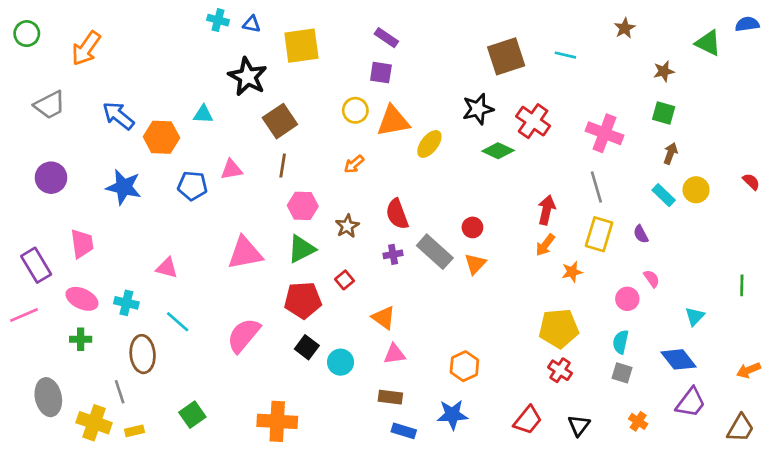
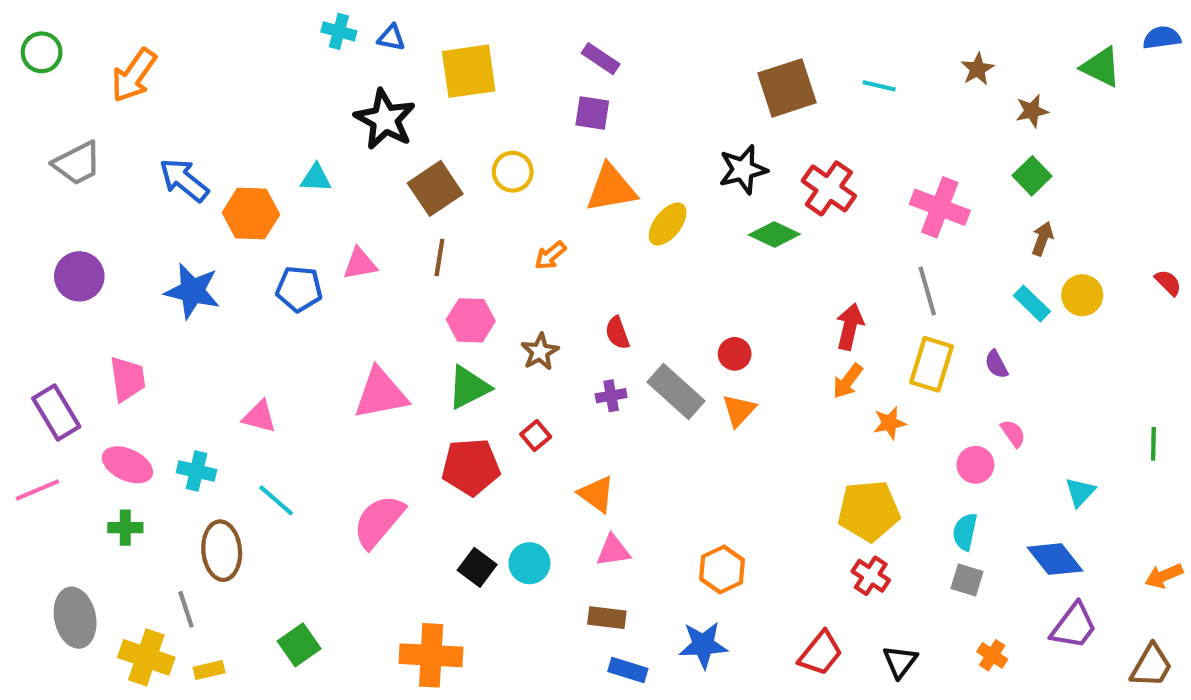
brown star: (625, 28) -> (978, 69), moved
yellow circle: (355, 110) -> (513, 172), moved
green square: (664, 113) -> (1032, 176), turned 30
red semicircle: (397, 214) -> (617, 333), size x0.7
black square: (307, 347) -> (477, 567), moved

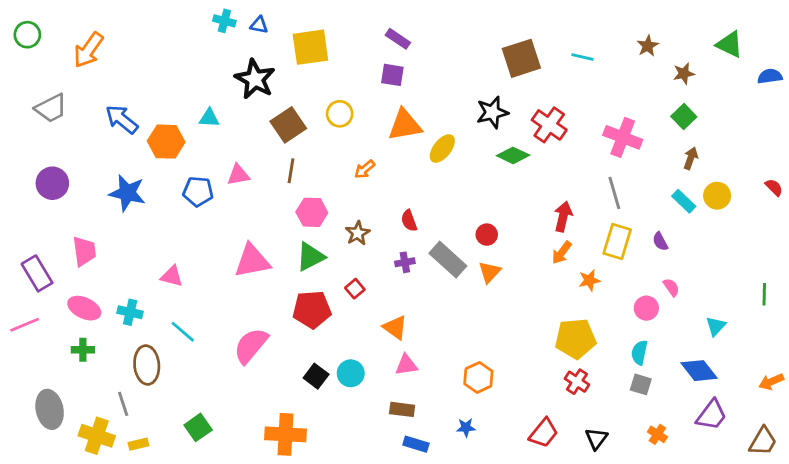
blue semicircle: (1162, 38) -> (770, 76), moved
blue star: (703, 645) -> (466, 427), size x0.6

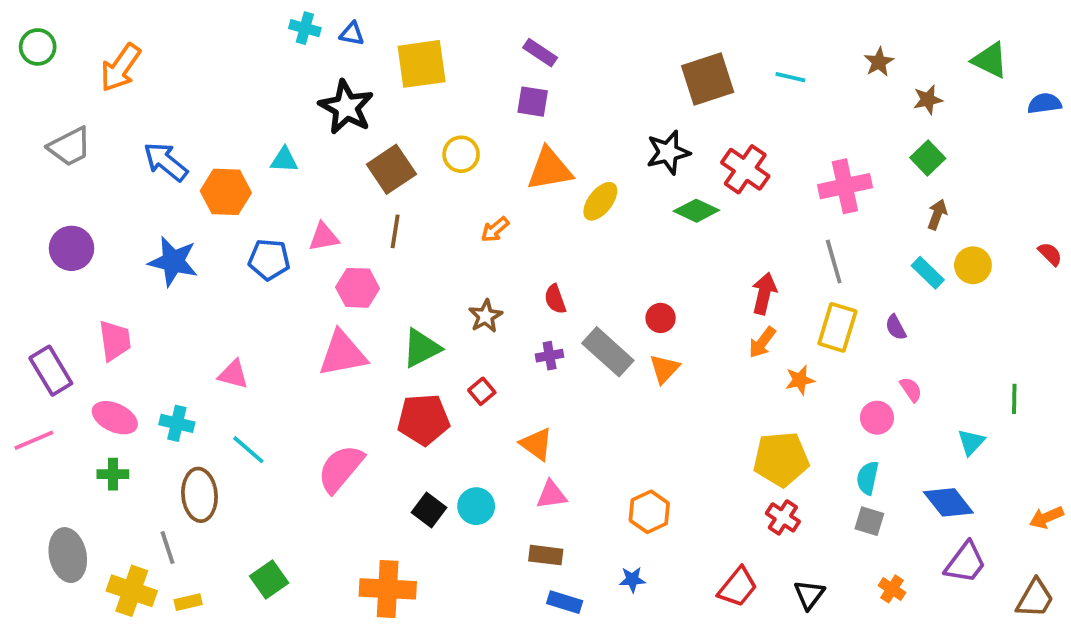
pink cross: (623, 137) -> (845, 186), turned -33
pink hexagon: (312, 212) -> (358, 288), moved
green line: (764, 294) -> (1014, 399), moved

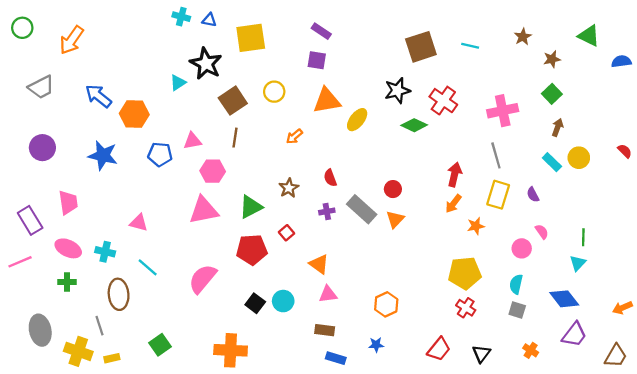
cyan triangle: (284, 160) -> (178, 83), moved, turned -36
green line: (1014, 399) -> (583, 237), moved

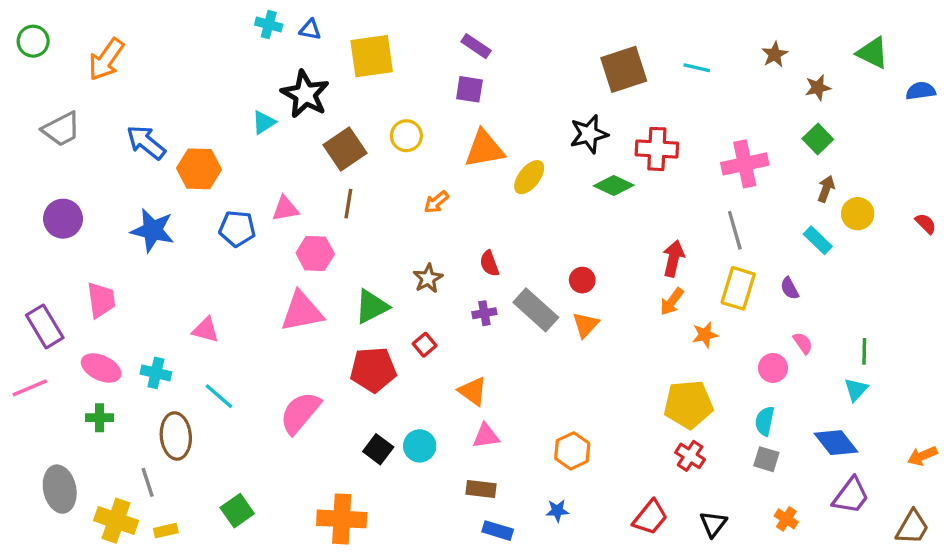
red cross: (443, 101) -> (657, 149), turned -32
yellow circle: (579, 158) -> (858, 214), moved

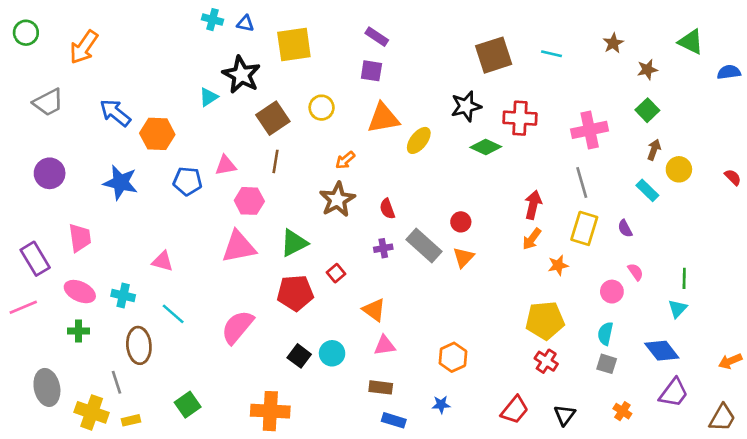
brown star: (428, 278) -> (337, 200), moved, size x1.5

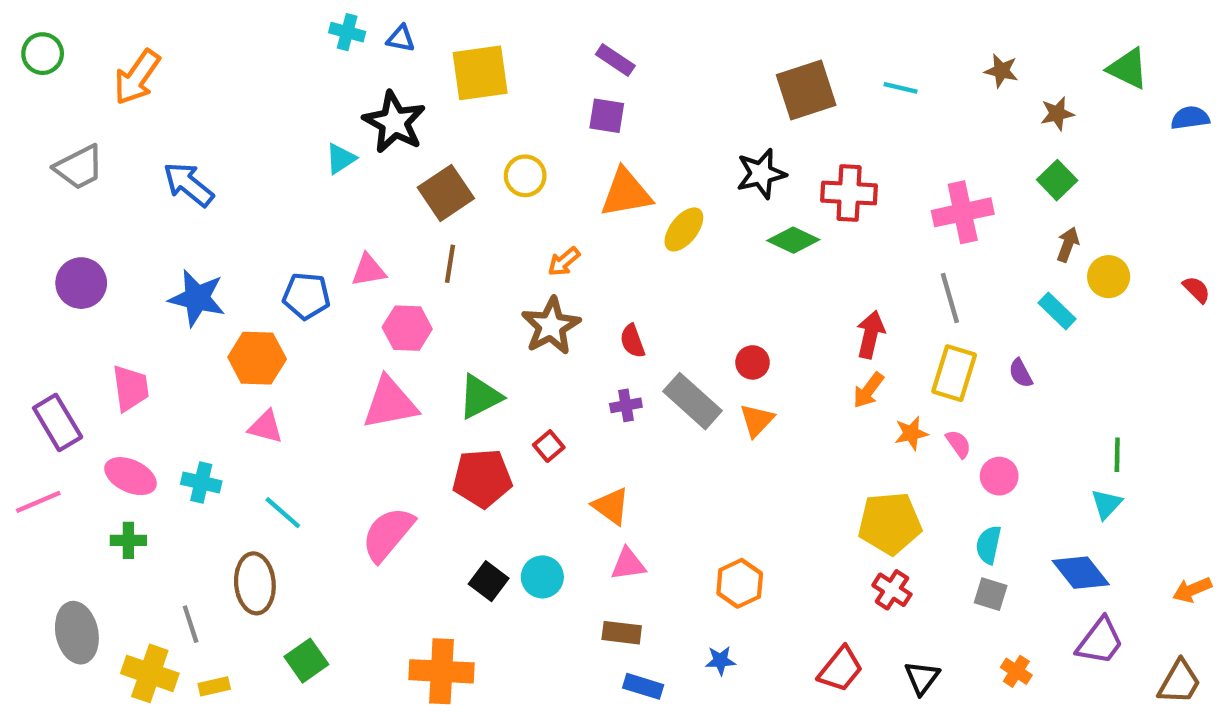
brown star: (613, 43) -> (1001, 71), turned -30
orange hexagon: (157, 134) -> (257, 358), moved
pink semicircle: (636, 272) -> (958, 444), moved
brown ellipse: (139, 345) -> (255, 583), moved

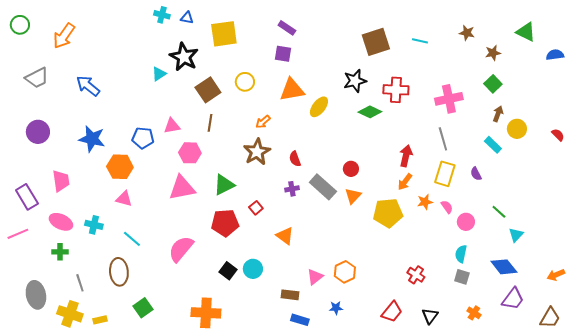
green line: (1117, 455) -> (499, 212), moved, turned -49
yellow pentagon: (890, 523) -> (388, 213), moved
pink triangle: (628, 564) -> (315, 277), moved, turned -30
gray line: (191, 624) -> (80, 283), moved

